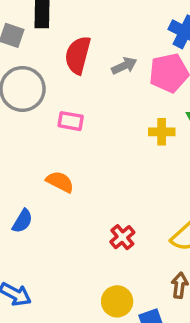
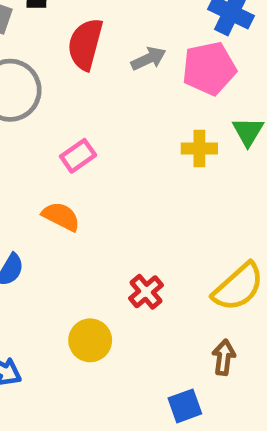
pink rectangle: (71, 121) -> (78, 156), moved, turned -45
yellow circle: (117, 301) -> (90, 340), moved

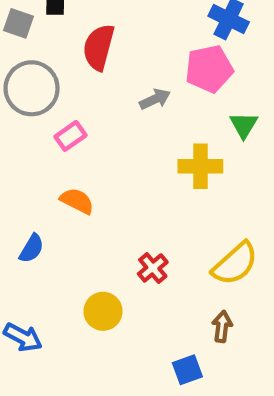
gray arrow: (148, 59) -> (155, 99), moved
yellow cross: (199, 149) -> (200, 166), moved, size x1.4
pink rectangle: (78, 156) -> (71, 136), moved

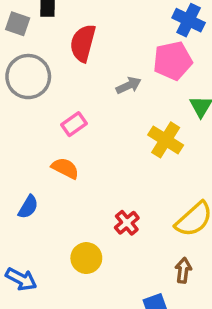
pink rectangle: (71, 136) -> (74, 124), moved
yellow cross: (200, 166) -> (166, 140), turned 32

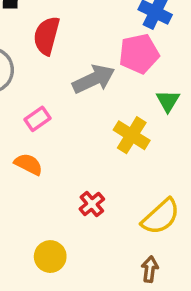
gray arrow: (129, 85) -> (94, 79), size x1.6
red cross: (127, 223) -> (92, 204), moved

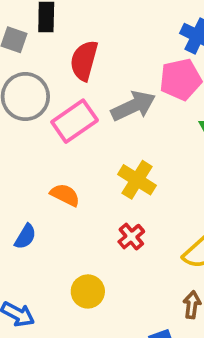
pink rectangle: (38, 119) -> (75, 121), moved, size x1.6
yellow cross: (132, 135) -> (137, 180), moved

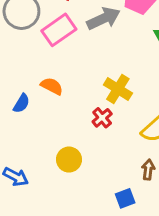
yellow cross: (137, 180) -> (118, 89), moved
blue semicircle: (25, 237) -> (21, 103), moved

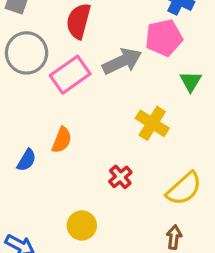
orange semicircle: (52, 86) -> (62, 140), turned 85
yellow cross: (118, 89) -> (152, 123), moved

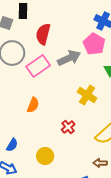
pink pentagon: (164, 38) -> (94, 44), turned -30
blue semicircle: (27, 160) -> (12, 145), moved
brown arrow: (174, 237) -> (100, 163), turned -96

